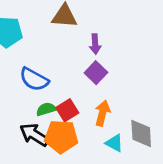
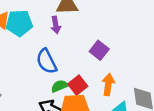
purple arrow: (95, 44) -> (56, 25), moved
blue semicircle: (34, 79) -> (47, 61), turned 40

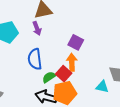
blue semicircle: (47, 61) -> (35, 59), turned 30
orange arrow: (108, 85) -> (72, 62), moved

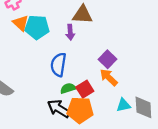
orange arrow: (72, 62) -> (109, 77), moved, turned -60
cyan triangle: (102, 87) -> (123, 105), moved, turned -40

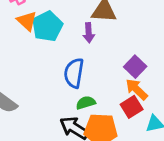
cyan pentagon: (37, 27) -> (47, 26), turned -30
red square: (85, 89) -> (132, 107), moved

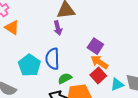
cyan pentagon: (47, 26) -> (29, 65), moved

